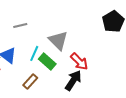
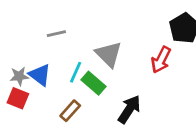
red arrow: (79, 61) -> (161, 60), moved, turned 72

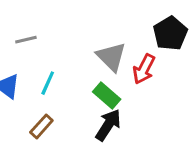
gray triangle: (109, 54) -> (111, 57), moved
green rectangle: (94, 83) -> (107, 95), moved

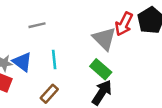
red arrow: (144, 69) -> (124, 24), moved
cyan line: (48, 83) -> (54, 59), turned -30

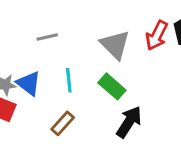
gray triangle: (104, 39) -> (115, 45), moved
green rectangle: (101, 69) -> (112, 86), moved

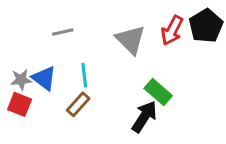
green rectangle: (112, 86) -> (158, 92), moved
brown rectangle: (63, 123) -> (78, 104), moved

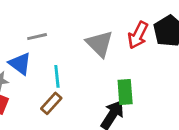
blue triangle: (44, 78) -> (20, 64), moved
green rectangle: (158, 92) -> (125, 92), turned 45

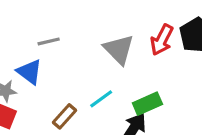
cyan line: (57, 76) -> (101, 99), moved, turned 60
green rectangle: (125, 92) -> (147, 104), turned 70

